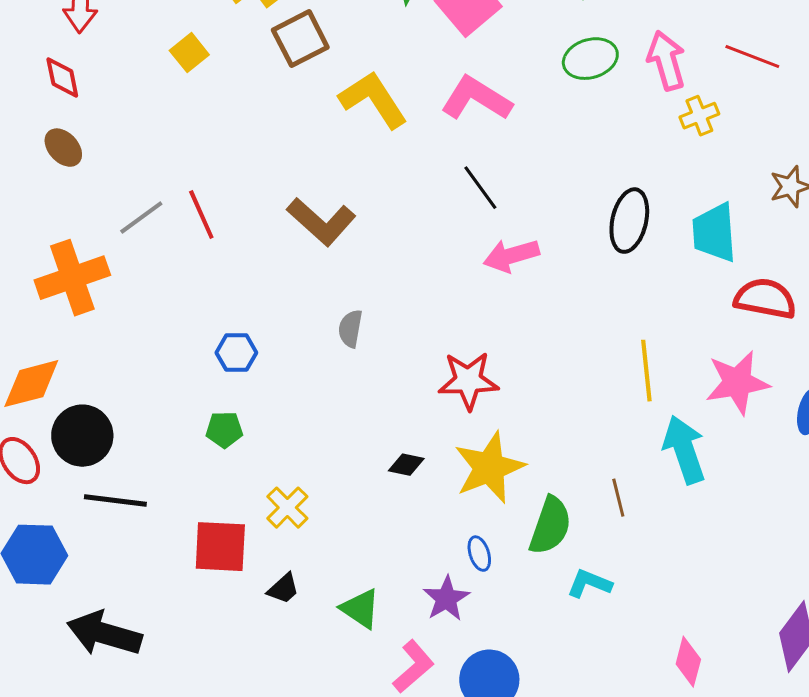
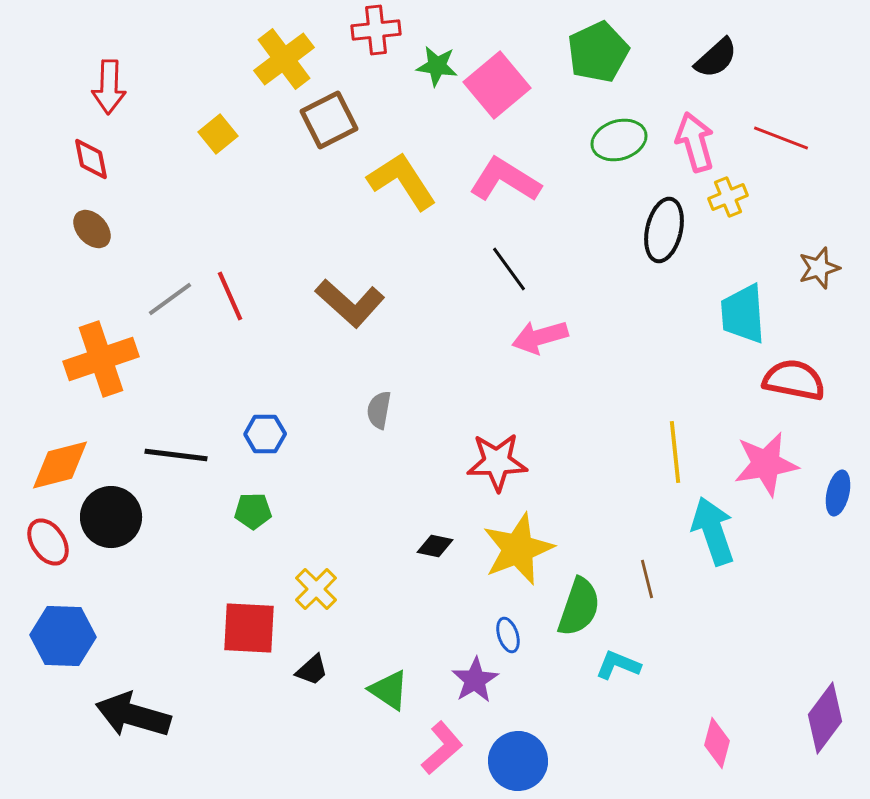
black ellipse: (629, 221) -> (664, 230), moved
black line: (115, 501) -> (176, 455), moved

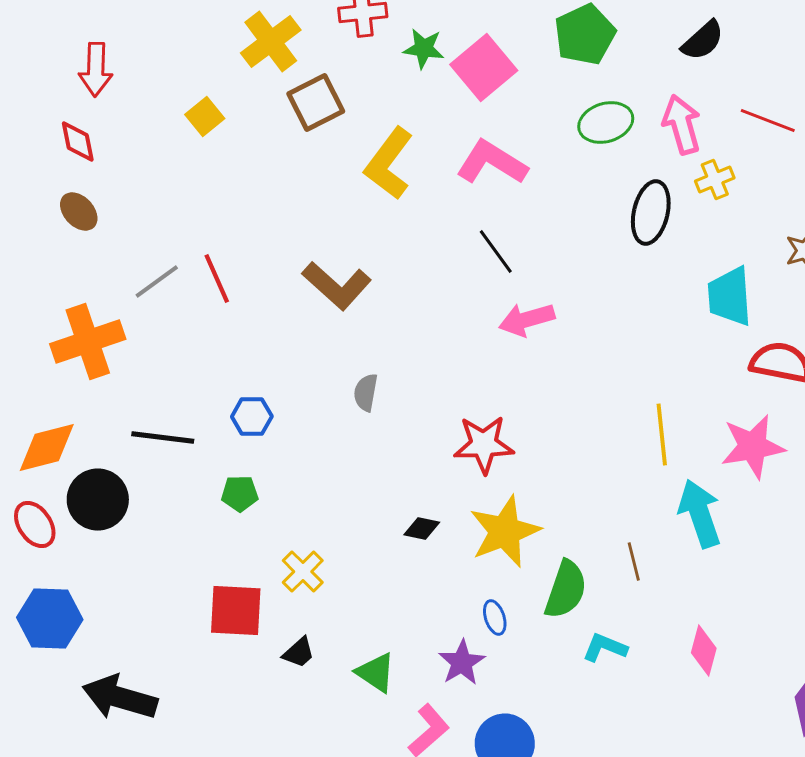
yellow L-shape: (402, 181) -> (389, 164), turned -110
pink diamond: (717, 743) -> (704, 650), moved

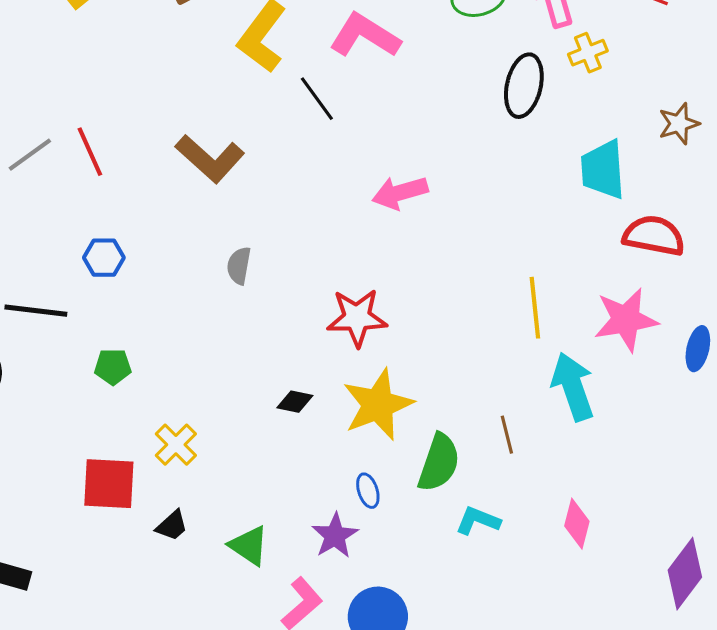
black line: (496, 252) -> (317, 99), moved
blue hexagon: (252, 416) -> (104, 258), moved

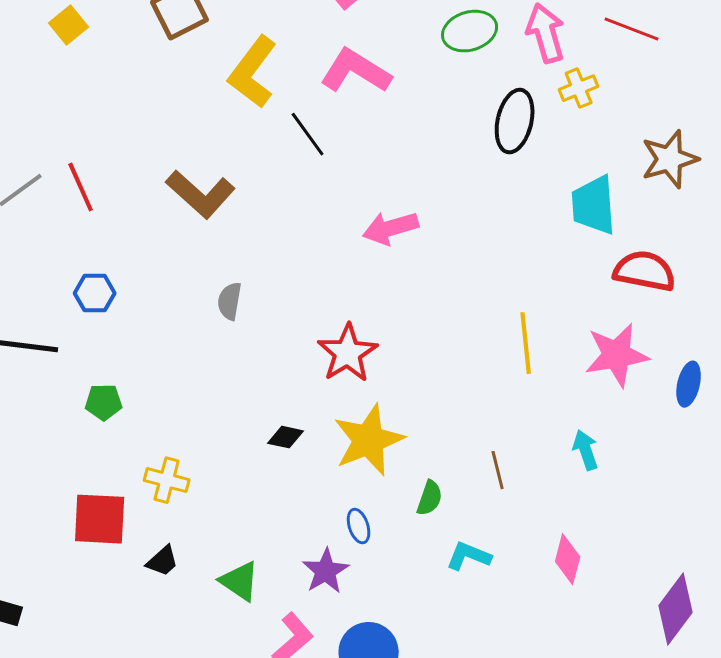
brown star: (679, 124) -> (670, 159), size x1.4
red star: (357, 318) -> (348, 353), turned -30
cyan arrow: (573, 387) -> (586, 450), moved, size x0.6
yellow cross: (176, 445) -> (167, 480), turned -30
green semicircle: (439, 463) -> (430, 498), size x0.6

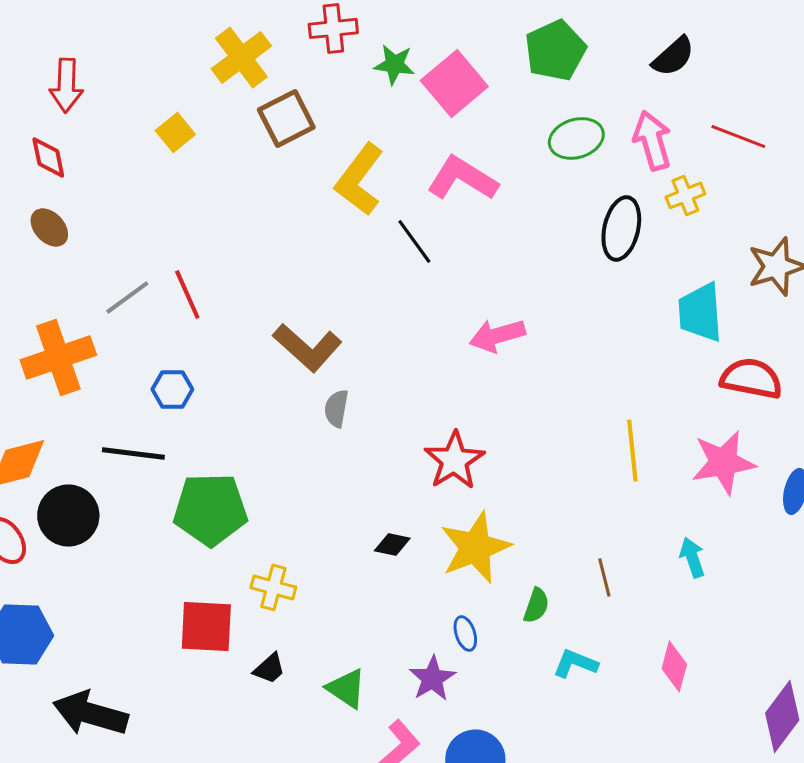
brown L-shape: (201, 194) -> (307, 347), moved
blue hexagon: (95, 293) -> (172, 389), moved
green pentagon: (104, 402) -> (210, 509), size x2.0

